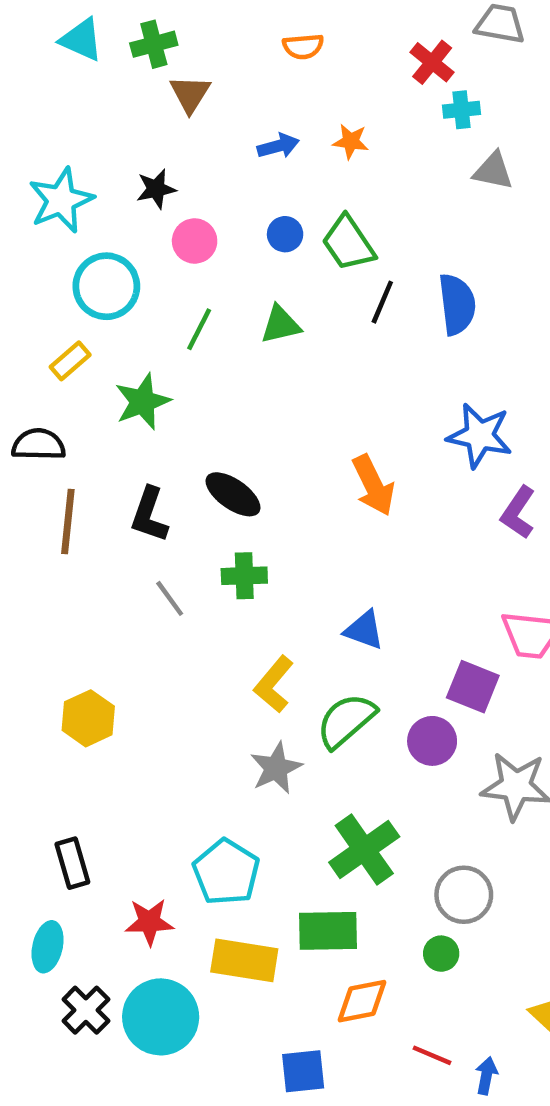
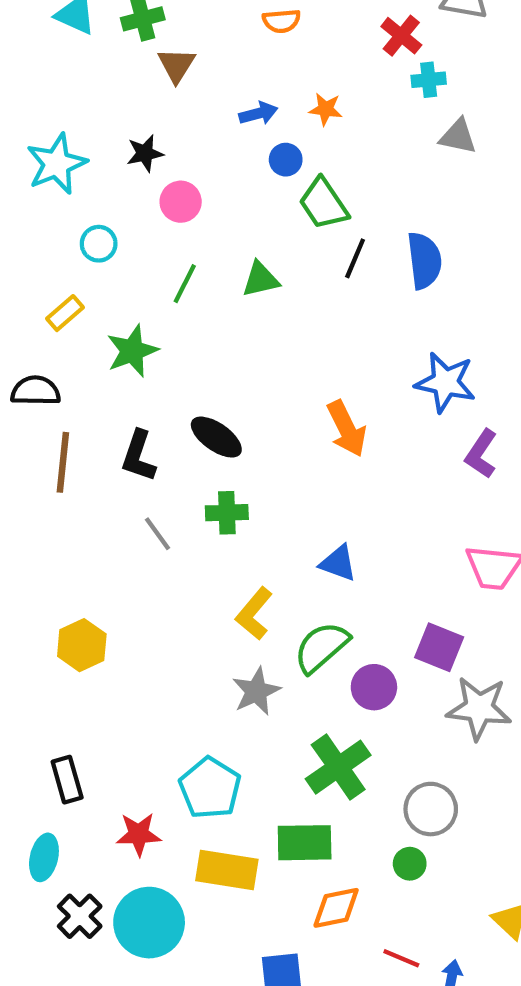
blue circle: (285, 234) -> (286, 160), moved
cyan circle: (106, 286) -> (99, 244), size x0.6
purple square: (473, 687) -> (439, 647), moved
purple circle: (432, 741) -> (374, 687), moved

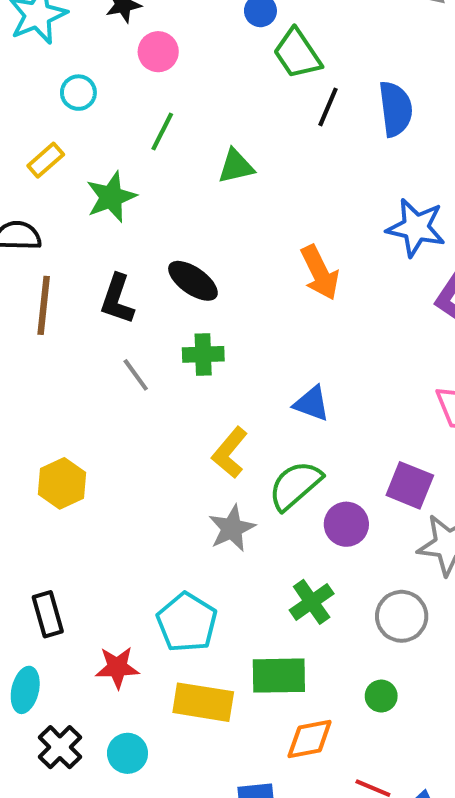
green triangle: (260, 279) -> (236, 166), moved
green cross: (338, 767) -> (312, 602), size x0.7
gray circle: (431, 809) -> (402, 616), moved
cyan circle: (149, 923) -> (127, 753), size x0.6

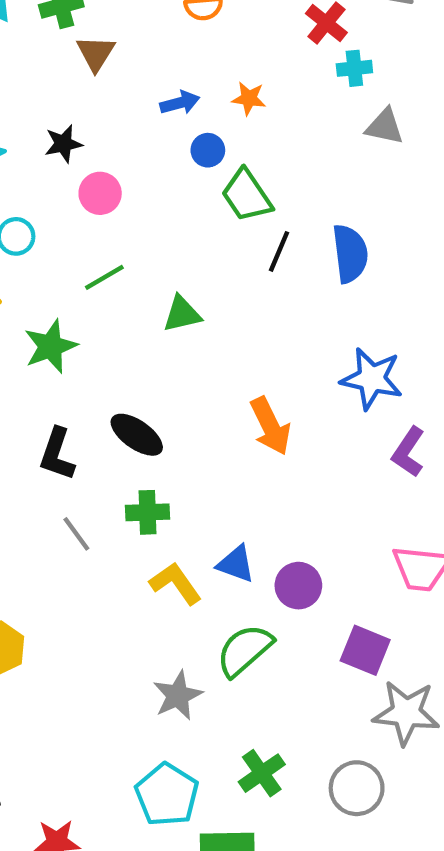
green line: (162, 131) -> (104, 277), turned 33
blue triangle: (312, 404) -> (236, 564), moved
yellow L-shape: (230, 453) -> (176, 583), moved, turned 105
purple circle: (346, 524) -> (298, 586), moved
cyan pentagon: (187, 622) -> (167, 795), moved

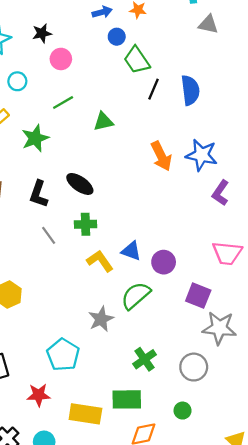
orange arrow: (270, 426) -> (161, 156), moved
cyan pentagon: (167, 795) -> (63, 355), moved

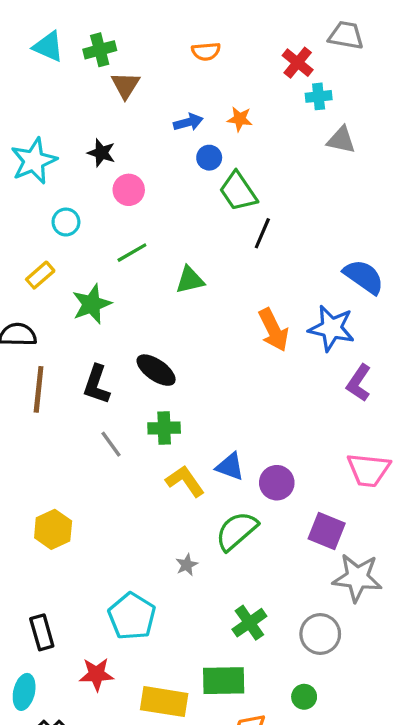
black star: (42, 33) -> (101, 153), turned 30
blue semicircle: (190, 90) -> (364, 277), moved, turned -48
gray star: (101, 319) -> (187, 565), size x0.6

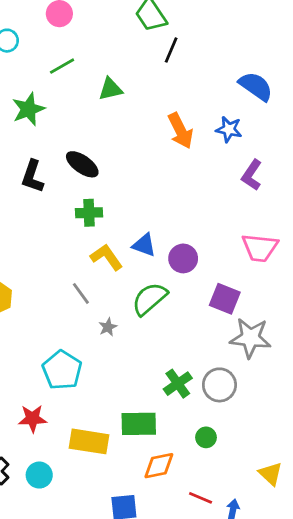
blue star: (331, 328) -> (229, 129), size x0.7
gray line: (111, 444) -> (81, 293), moved
green cross: (249, 623) -> (178, 384), moved

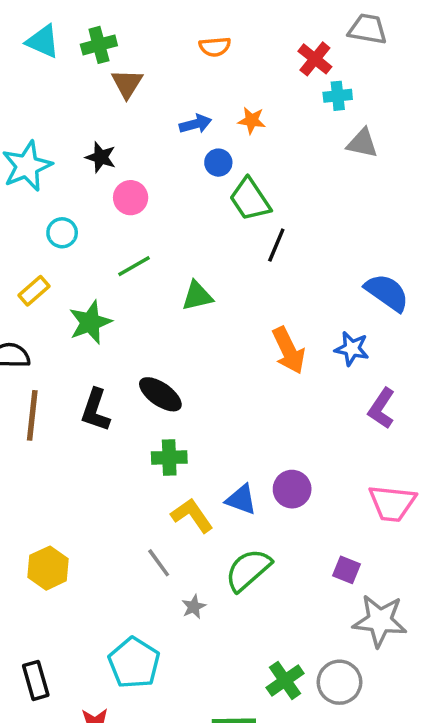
purple circle: (183, 258) -> (292, 489), moved
purple square: (225, 299) -> (346, 570), size x0.7

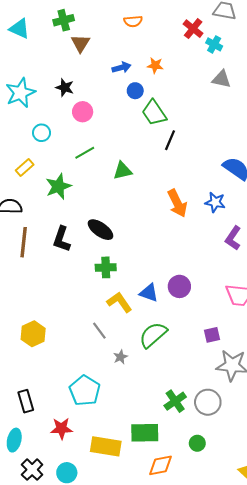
cyan triangle: (43, 41) -> (19, 29), moved
cyan cross: (338, 96) -> (214, 44), moved, turned 35
purple square: (346, 570) -> (212, 335), turned -35

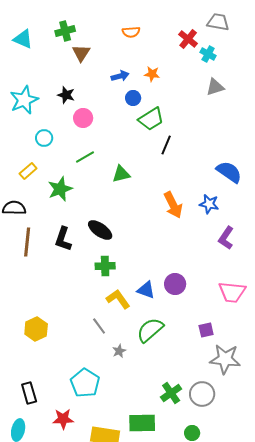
gray triangle: (221, 79) -> (215, 87), turned -30
green trapezoid: (154, 113) -> (151, 119), turned -88

